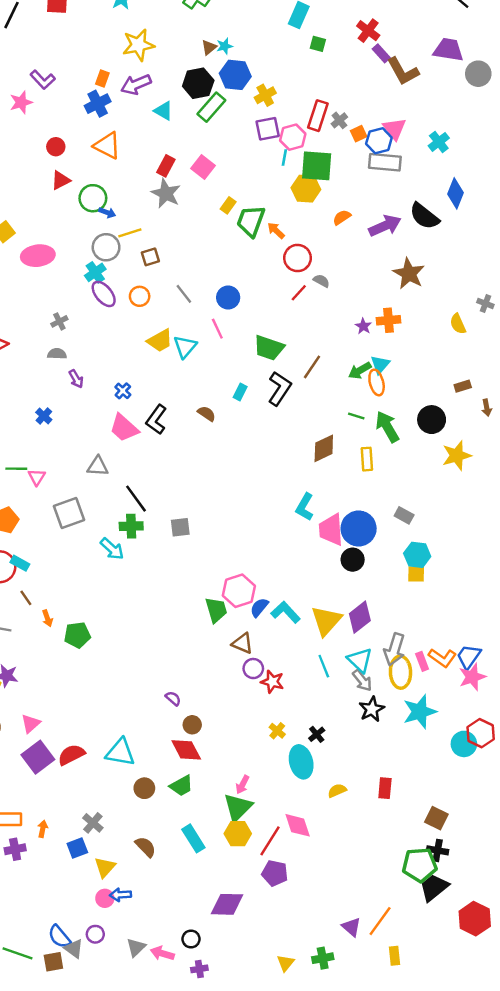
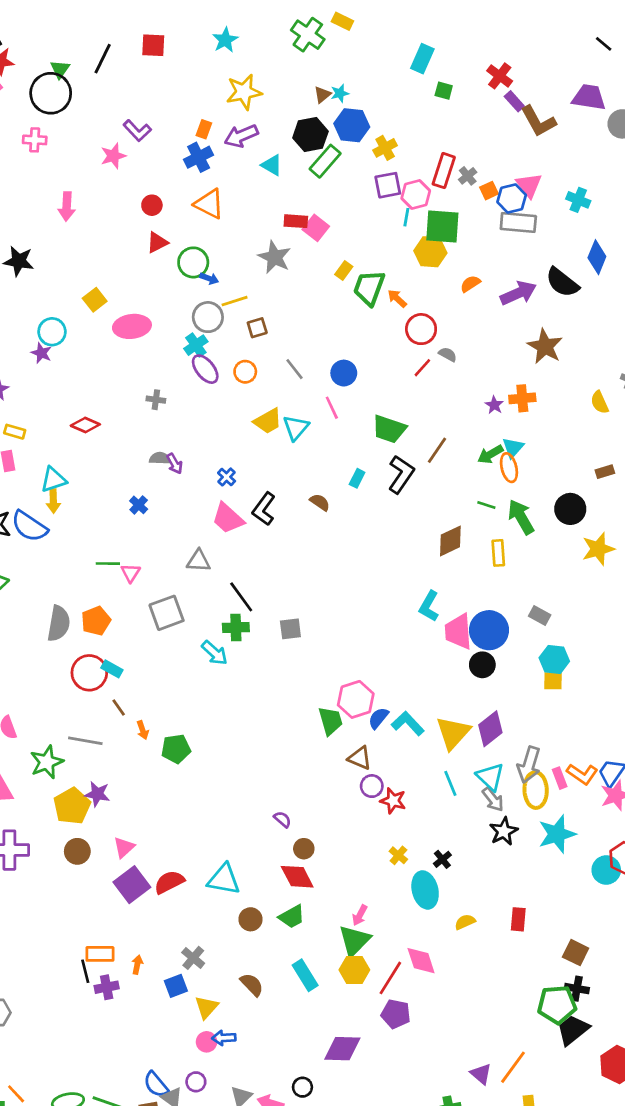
cyan cross: (439, 142) -> (578, 200), turned -30
red rectangle: (166, 166) -> (296, 221), moved, turned 66
gray cross: (59, 321) -> (156, 400), turned 35
gray semicircle: (57, 354) -> (160, 458), moved

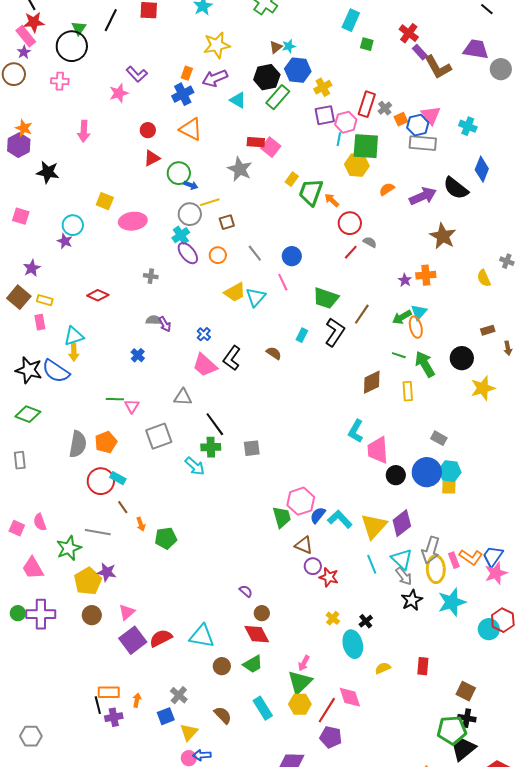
yellow square: (95, 300) -> (105, 201), turned -30
blue circle: (489, 630) -> (427, 472), moved

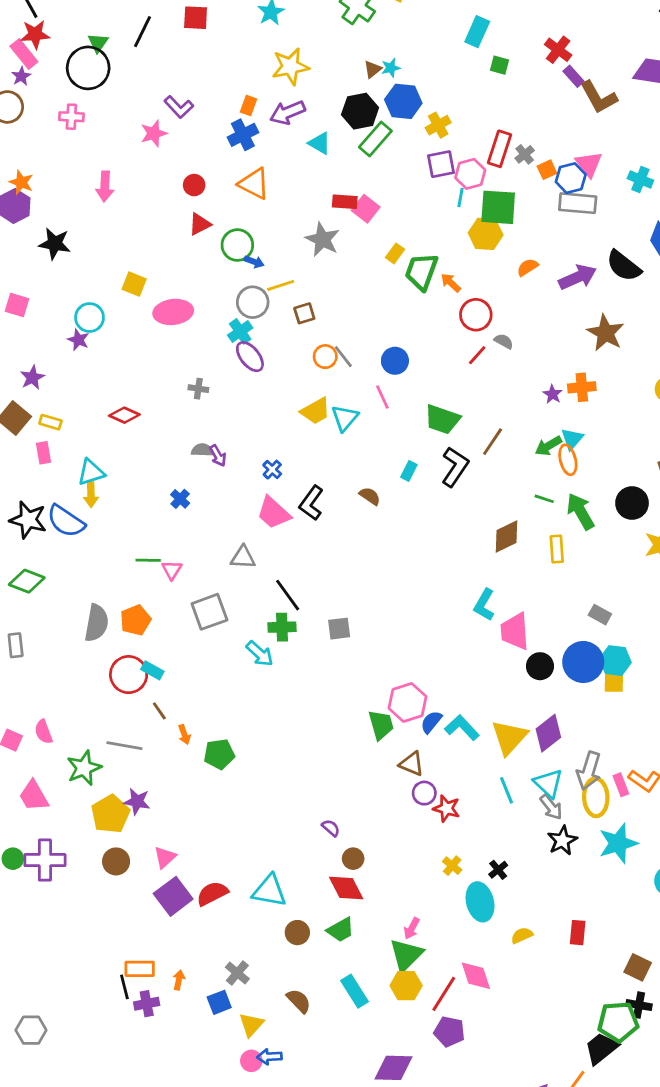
orange circle: (218, 255) -> (325, 357), moved
black trapezoid: (464, 749) -> (601, 1048), moved

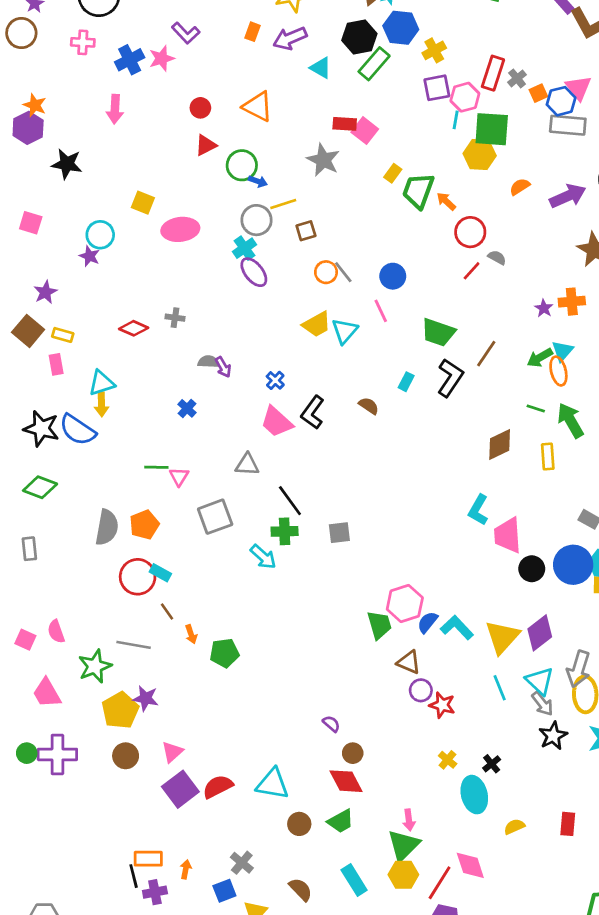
blue cross: (243, 135) -> (130, 60), moved
gray cross: (198, 389) -> (175, 318), moved
pink arrow: (412, 928) -> (409, 820), turned -35

